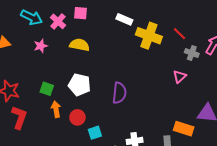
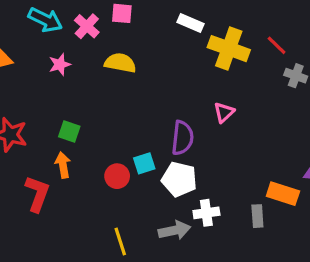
pink triangle: (180, 77) -> (224, 112), moved
white pentagon: (79, 85) -> (179, 179), moved
orange arrow: (56, 109) -> (63, 165), moved
red L-shape: (19, 117) -> (37, 194), moved
cyan square: (95, 133) -> (144, 163), moved

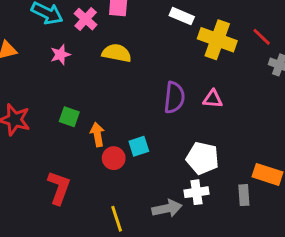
pink triangle: (224, 112) -> (213, 99), turned 48
purple semicircle: (182, 138) -> (174, 97), moved
orange arrow: (63, 165) -> (97, 134), moved
white pentagon: (179, 179) -> (202, 158), moved
red L-shape: (37, 194) -> (59, 188), moved

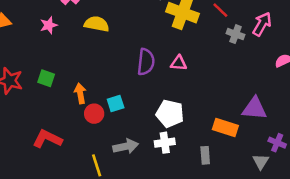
green square: (69, 117) -> (46, 78), moved
red L-shape: (59, 188) -> (47, 139), turned -84
gray rectangle: (244, 195) -> (205, 155), moved
gray arrow: (167, 208) -> (126, 146), moved

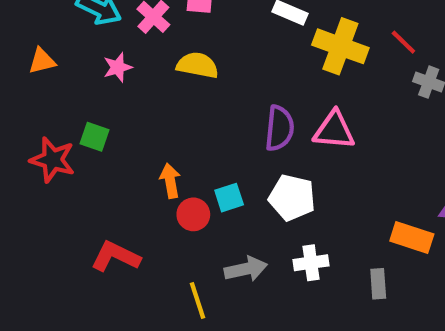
pink triangle: (179, 63) -> (334, 130), size x1.5
green square: (46, 78) -> (95, 137), moved
white pentagon: (170, 114) -> (292, 198), moved

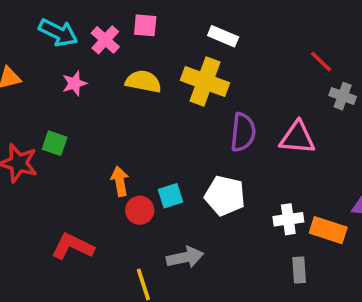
yellow cross: (340, 46) -> (205, 82), moved
purple semicircle: (279, 128) -> (243, 132), moved
pink triangle: (334, 130) -> (297, 138), moved
white cross: (311, 263) -> (288, 219), moved

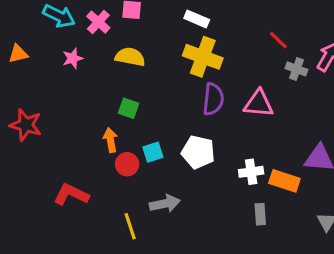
yellow cross: (205, 82) -> (203, 57), moved
green square: (55, 143) -> (129, 108), moved

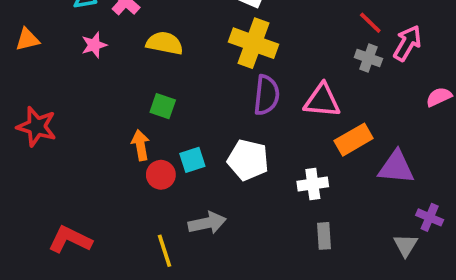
red line: (278, 40) -> (370, 23), moved
orange rectangle: (284, 181) -> (354, 140), moved, turned -48
red L-shape: (71, 194) -> (70, 240), moved

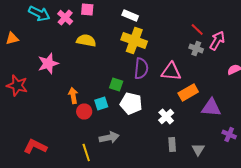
pink star: (94, 45) -> (48, 64), moved, size x1.5
green square: (163, 106) -> (116, 84), moved
white cross: (313, 184) -> (166, 116), turned -35
gray triangle: (406, 245) -> (198, 150), moved

